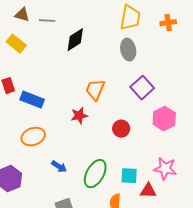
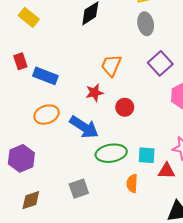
red circle: (121, 129) -> (125, 107), moved
blue arrow: (59, 167) -> (84, 127), moved, size x1.8
green ellipse: (95, 174) -> (111, 153), turned 52

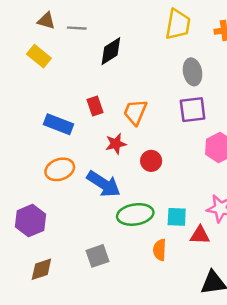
gray ellipse: (146, 24) -> (193, 72), moved
red rectangle: (20, 61) -> (95, 106), moved
purple square: (160, 63) -> (193, 110), turned 35

